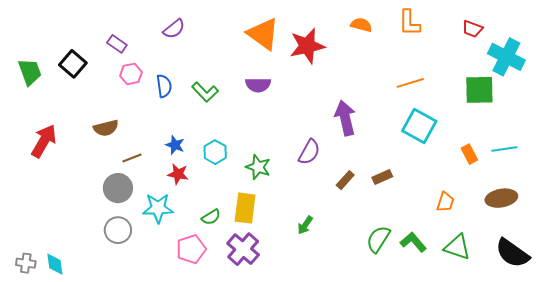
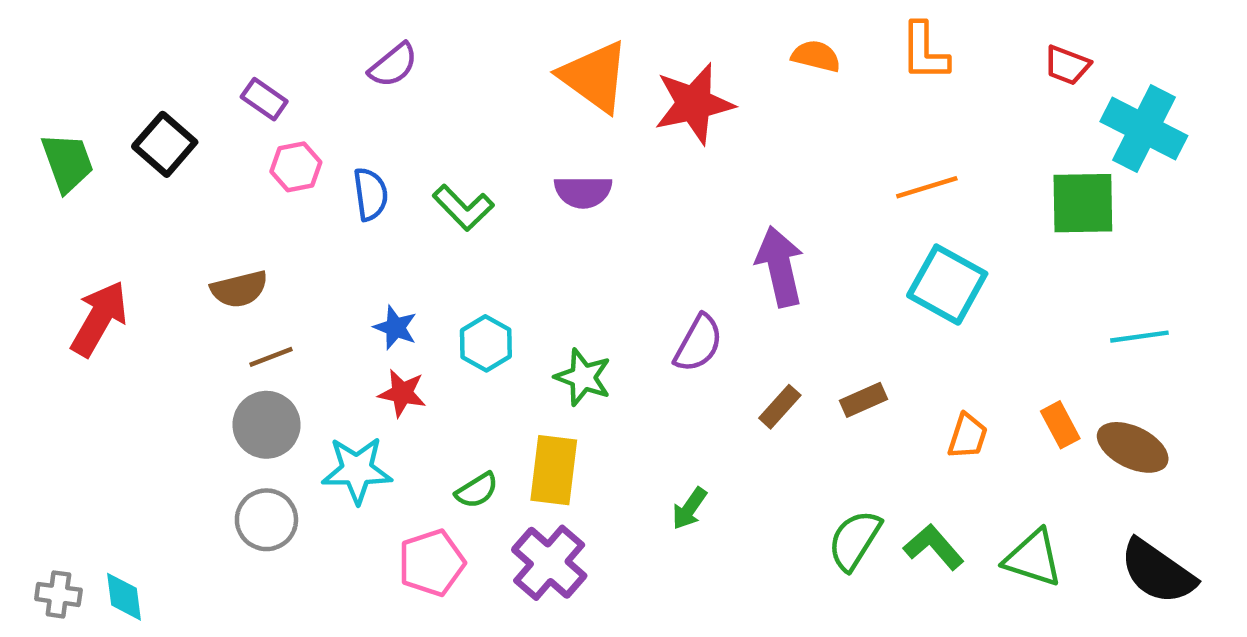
orange rectangle: (469, 154) -> (1060, 425), moved
brown line: (132, 158) -> (271, 357), moved
brown ellipse: (501, 198) -> (1133, 447), turned 36
orange trapezoid: (445, 202) -> (968, 436), moved

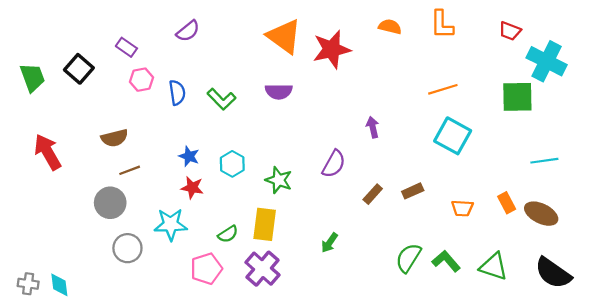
purple arrow: (780, 266) -> (373, 127), size x0.6
red arrow: (99, 318) -> (48, 152), turned -60
gray circle: (266, 425) -> (110, 203), moved
orange trapezoid: (968, 436) -> (462, 208), turned 75

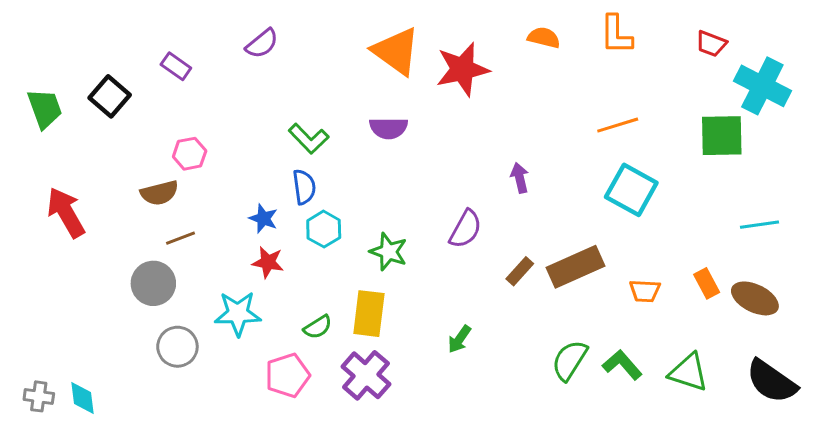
pink hexagon: (142, 80) -> (190, 154), moved
blue semicircle: (177, 93) -> (304, 187), moved
brown rectangle: (413, 191) -> (576, 267), size x1.8

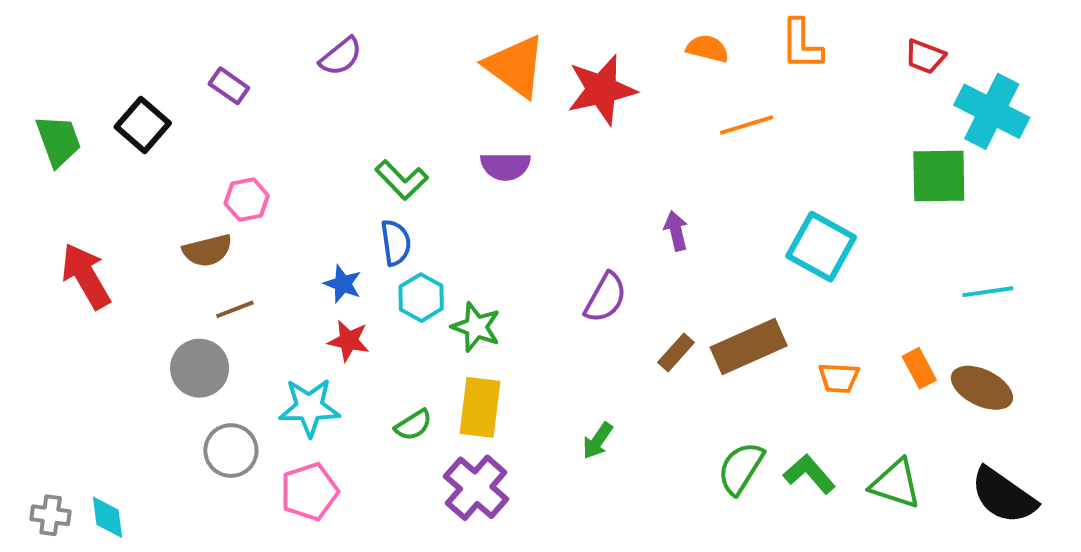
orange line: (618, 125) -> (747, 125), moved
green star: (389, 252) -> (476, 327), moved
pink pentagon: (288, 375) -> (309, 492), moved

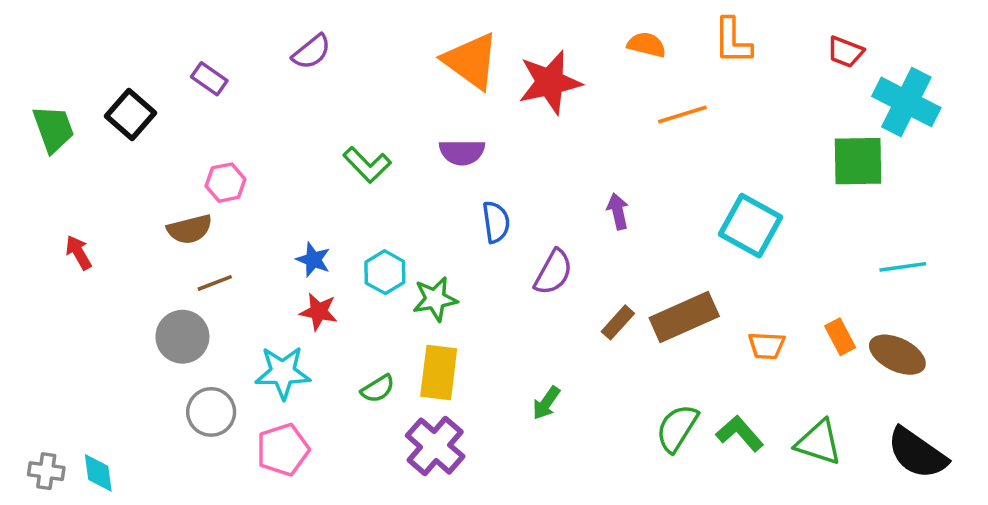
blue semicircle: (396, 243) -> (496, 222), moved
red arrow: (86, 276) -> (79, 252), size x0.6
green star: (476, 327) -> (435, 299), turned -30

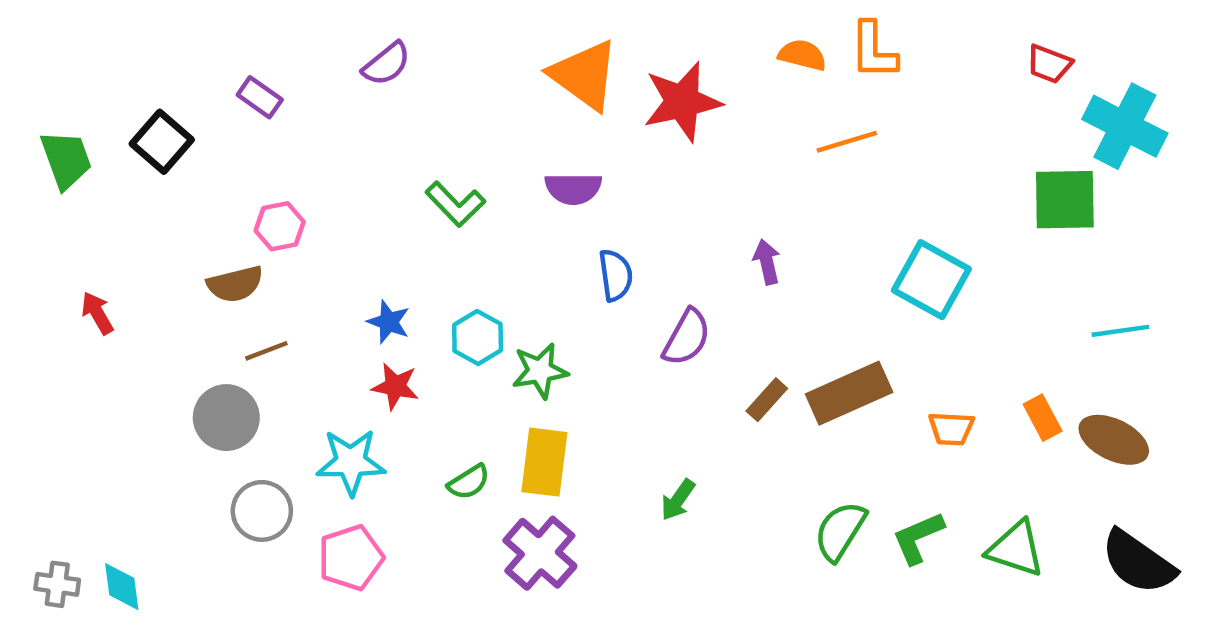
orange L-shape: (733, 41) -> (874, 51), moved
green L-shape: (740, 433) -> (918, 538), turned -72

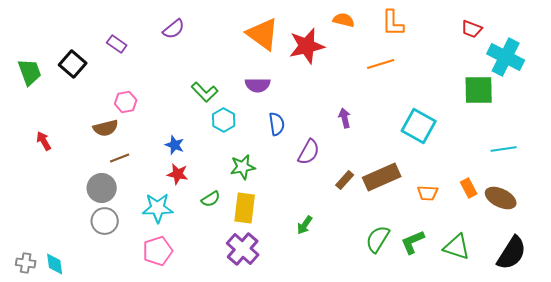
orange semicircle: (802, 55) -> (344, 20), moved
cyan hexagon: (478, 337) -> (224, 120), moved
green semicircle: (469, 482) -> (211, 199), moved
gray circle: (262, 511) -> (105, 221), moved
black semicircle: (1138, 562) -> (512, 253), turned -93

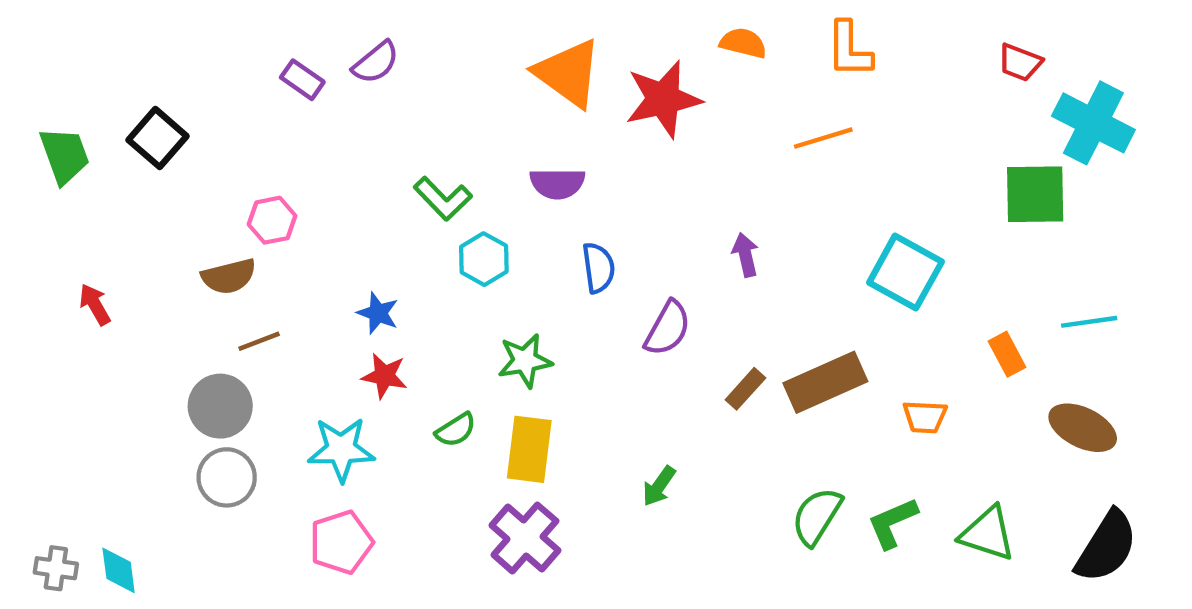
purple rectangle: (117, 44) -> (302, 80), moved
orange rectangle: (469, 188) -> (1007, 354), moved

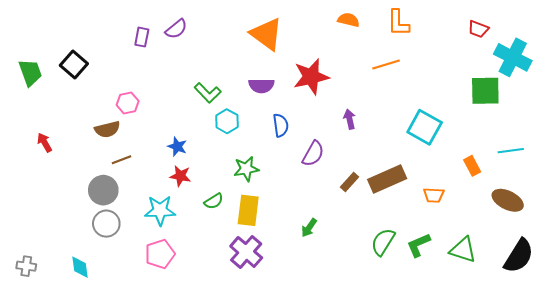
purple rectangle: (302, 80) -> (142, 37), turned 66
red star: (663, 99) -> (311, 77), moved
cyan diamond: (119, 570) -> (80, 267), moved

